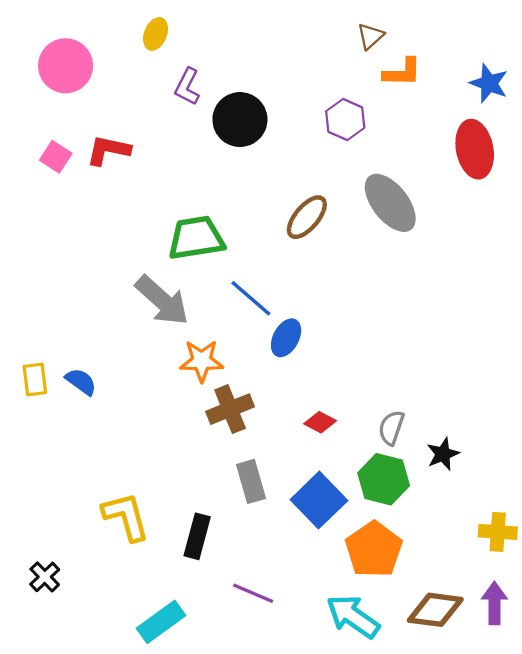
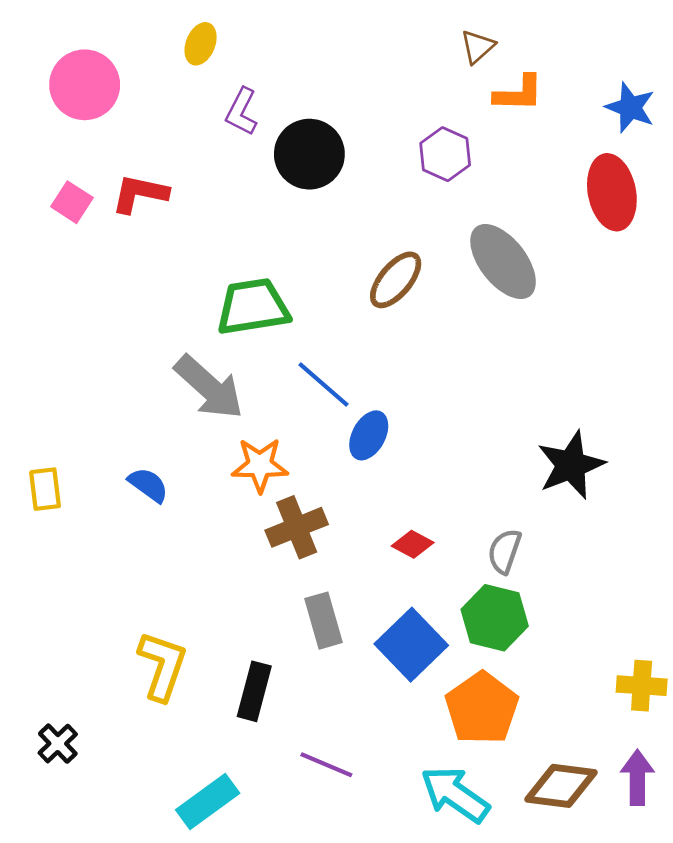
blue semicircle: (81, 382) -> (148, 485), moved
black star: (443, 454) -> (571, 465), moved, size x1.6
yellow L-shape: (126, 517) -> (162, 666), turned 34

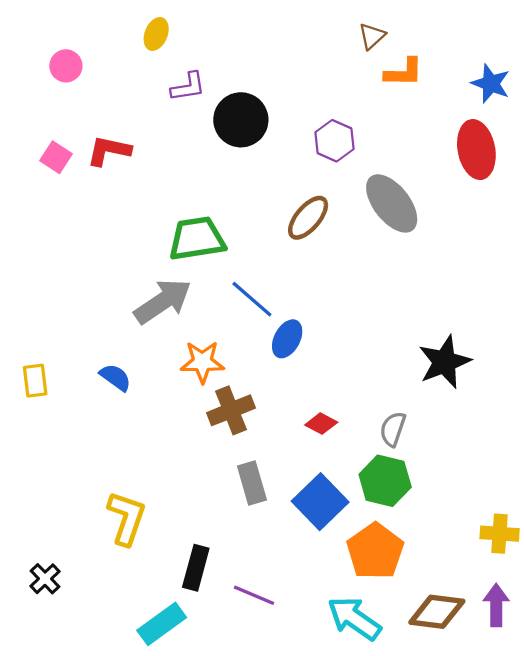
pink circle: (85, 85) -> (66, 66), size x0.6
purple L-shape: (242, 112) -> (188, 87), turned -126
purple hexagon: (445, 154) -> (334, 141), moved
gray arrow: (209, 387) -> (163, 301), turned -76
black rectangle: (254, 691) -> (196, 568), moved

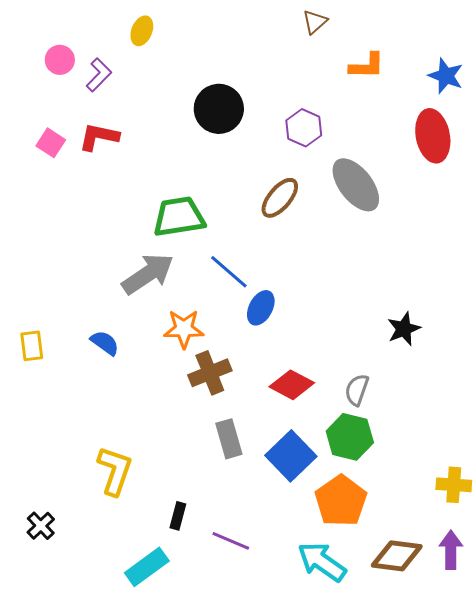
brown triangle: (372, 36) -> (315, 22), moved
purple L-shape: (188, 87) -> (99, 75), moved, turned -36
black star: (444, 362) -> (404, 329), size x0.7
red diamond: (321, 424) -> (292, 385), size x1.5
black rectangle: (196, 568) -> (178, 516), size x0.7

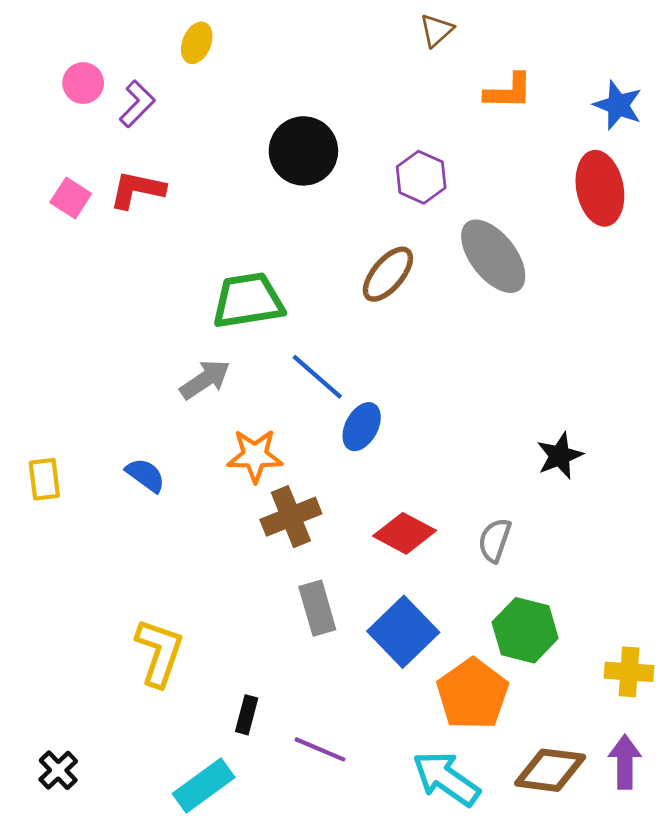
gray arrow: (148, 274) -> (205, 380), size x0.7
green hexagon: (350, 437) -> (525, 630), moved
black cross: (41, 526) -> (58, 770), moved

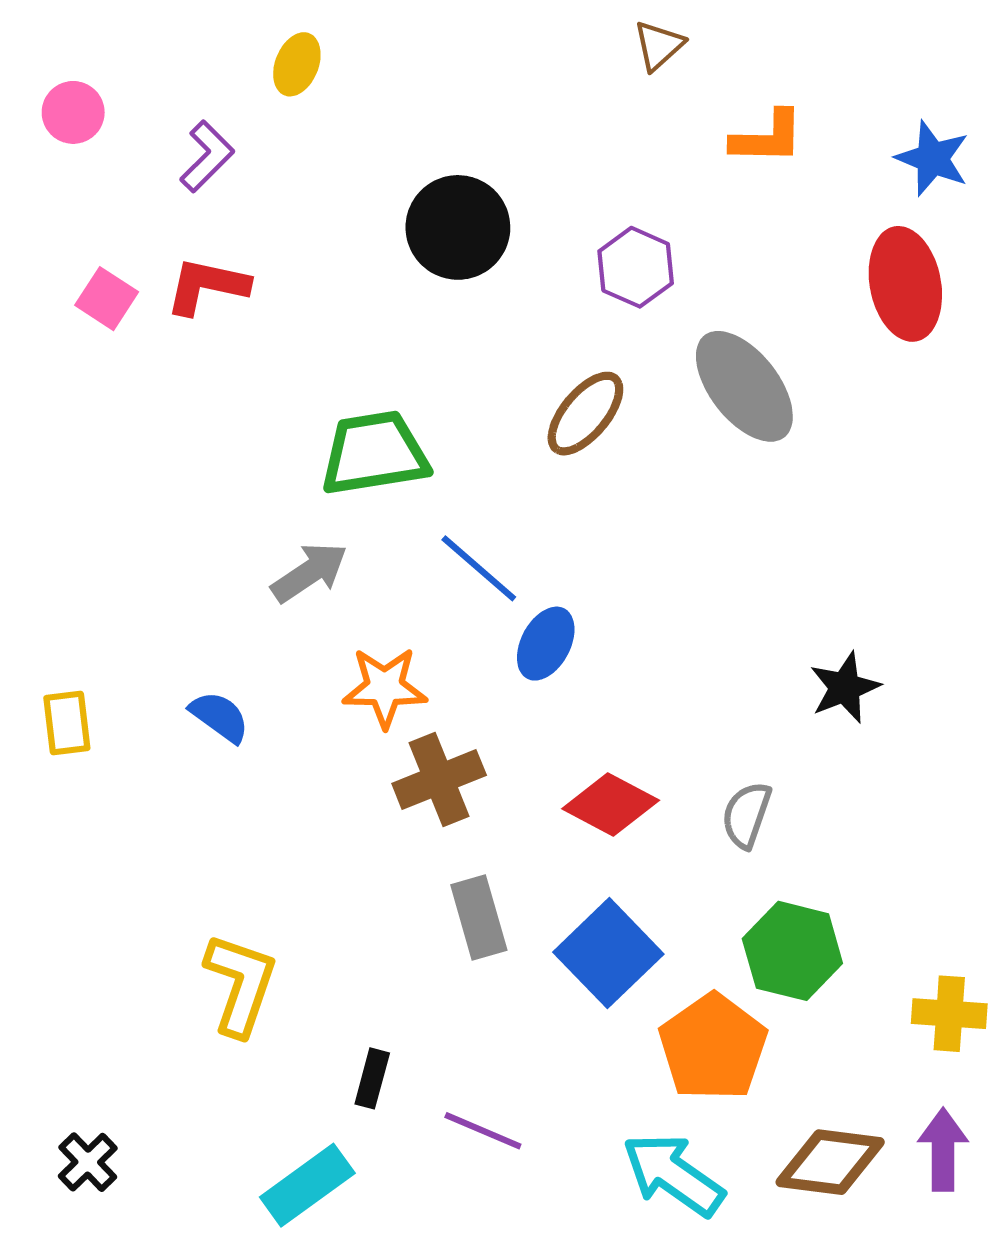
pink circle: (83, 83) -> (73, 112), moved

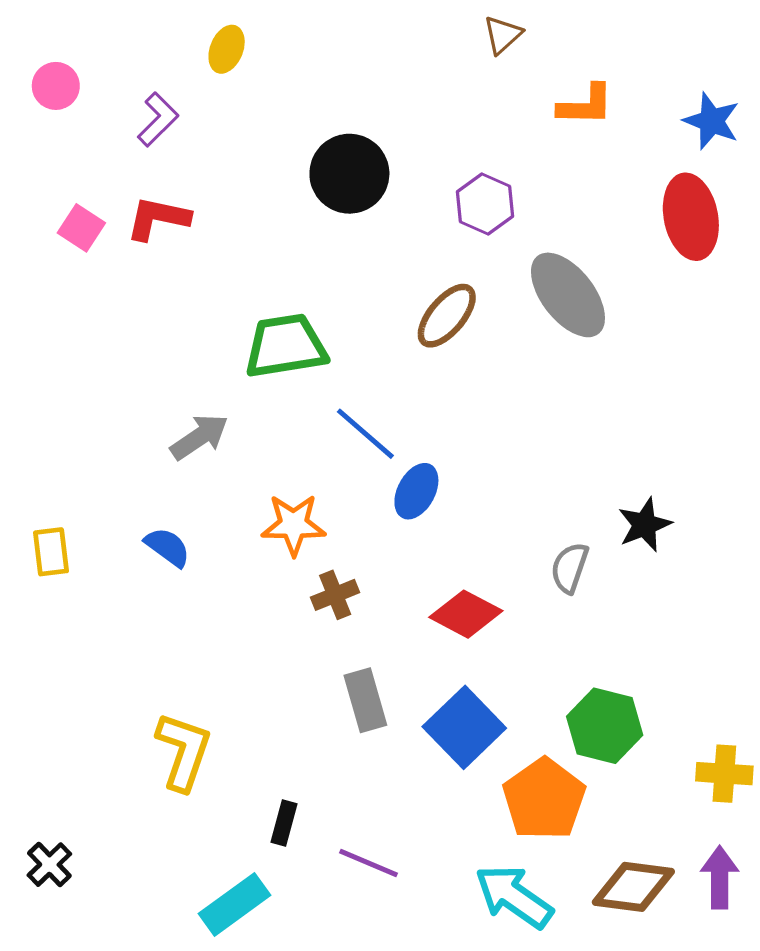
gray arrow: (309, 572) -> (199, 437), moved
brown cross: (439, 779) -> (335, 595), size x0.7
gray semicircle: (746, 815) -> (570, 568), moved
black cross: (88, 1162) -> (49, 865), moved

